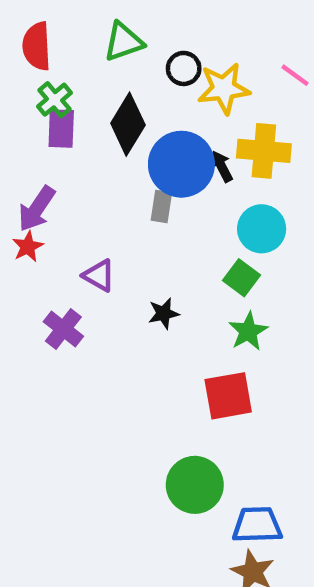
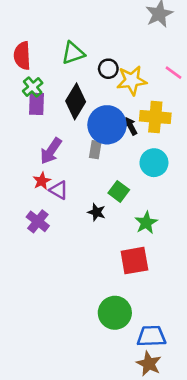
purple arrow: (37, 209) -> (51, 151), moved
red star: (28, 247) -> (42, 181), moved
green square: (242, 278) -> (119, 191), moved
black star: (164, 313) -> (97, 212), turned 30

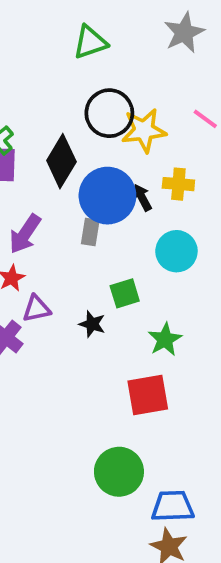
green triangle: (73, 53) -> (90, 42), moved
black circle: (108, 69) -> (109, 113), size x1.6
yellow cross: (155, 117) -> (178, 184), size x0.7
purple triangle: (59, 190) -> (36, 309), moved, turned -42
green square: (119, 191) -> (125, 293), turned 36

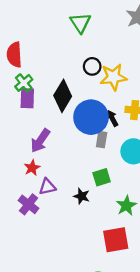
green triangle: (90, 42) -> (80, 23), turned -45
black circle: (109, 113) -> (92, 66), size x0.6
gray rectangle: (90, 232) -> (102, 140), moved

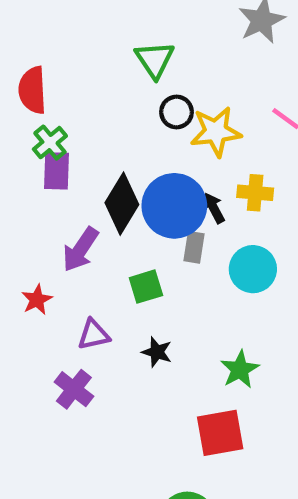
green triangle: (80, 23) -> (155, 60), moved
black diamond: (63, 96) -> (122, 204), moved
red star: (32, 168) -> (37, 300), moved
green square: (102, 177) -> (146, 287), moved
purple cross: (28, 204) -> (74, 389), moved

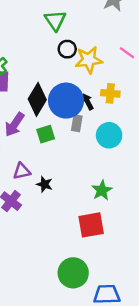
green square: (146, 287) -> (46, 134), moved
black star: (157, 352) -> (44, 184), moved

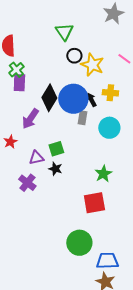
yellow star: (89, 60) -> (92, 65), turned 30
green square: (46, 134) -> (56, 149), moved

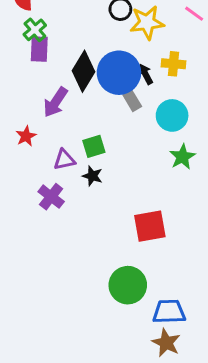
yellow star: (92, 65) -> (147, 23), turned -30
gray rectangle: (82, 118) -> (132, 101), turned -40
green star: (103, 174) -> (182, 157), moved

